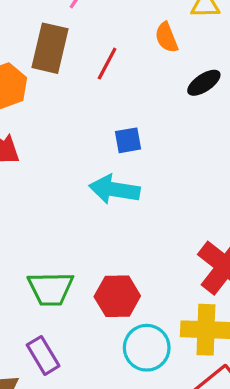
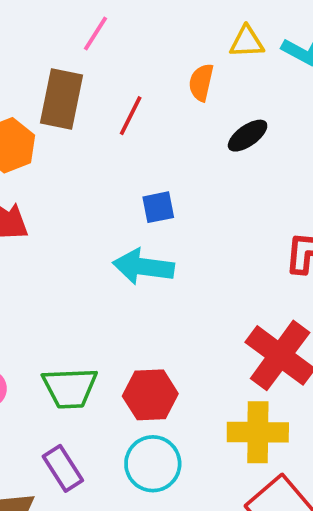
orange semicircle: (166, 37) -> (201, 82), turned 36
cyan circle: (147, 348) -> (153, 464), moved

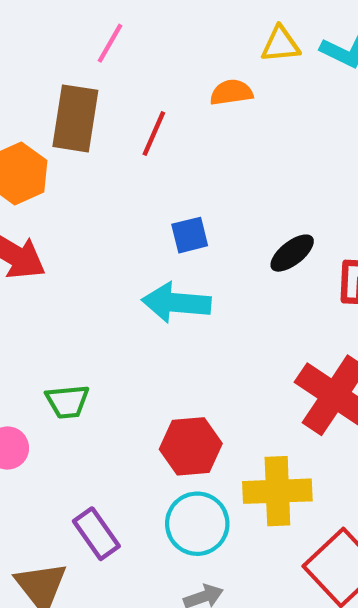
orange semicircle: (201, 82) -> (231, 92), turned 72
black ellipse: (248, 136) -> (292, 253), moved
green trapezoid: (70, 388) -> (67, 401), moved, size x0.7
yellow cross: (258, 432) -> (277, 491), moved

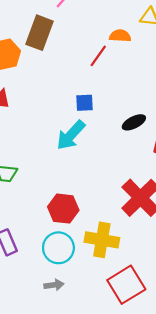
red line: (154, 133) -> (98, 56), moved
cyan arrow: (176, 303) -> (71, 135), turned -64

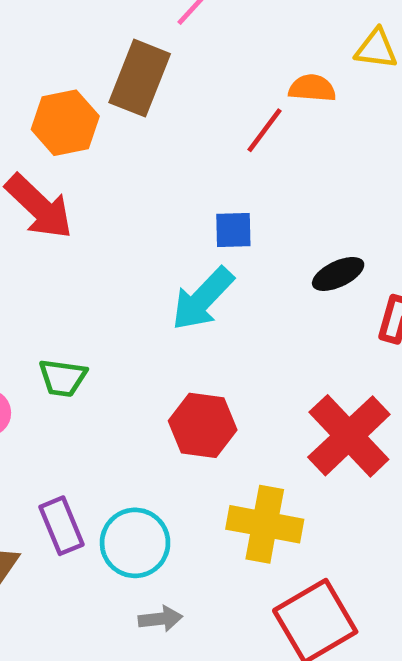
red hexagon: (63, 209) -> (203, 425), moved
cyan circle: (58, 248) -> (135, 543), moved

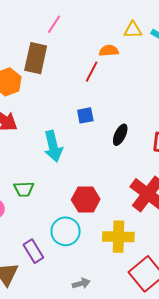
black ellipse: (338, 274) -> (120, 135), moved, turned -30
cyan arrow: (203, 299) -> (53, 146), moved, turned -48
cyan circle: (135, 543) -> (66, 231), moved

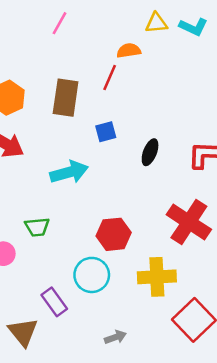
brown rectangle: (36, 58) -> (66, 98), moved
cyan arrow: (53, 146) -> (69, 172), turned -88

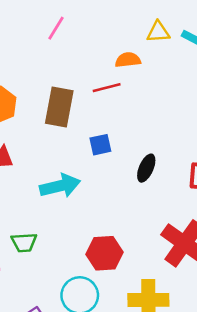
red line: (110, 78) -> (107, 88), turned 50

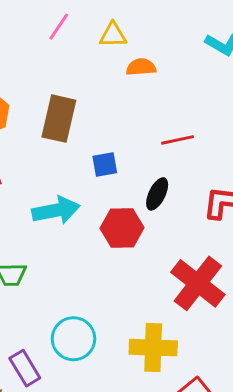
yellow triangle: (158, 32) -> (113, 35), moved
red line: (107, 88) -> (178, 140), moved
red hexagon: (104, 253) -> (122, 228), moved

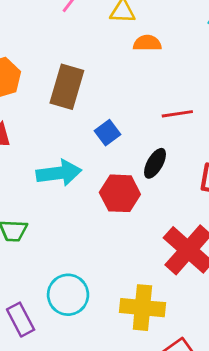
blue square: (105, 164) -> (108, 133), turned -30

